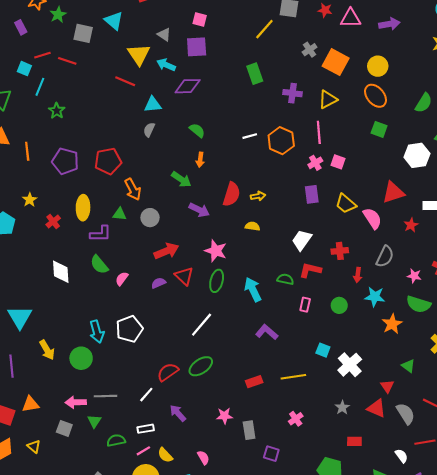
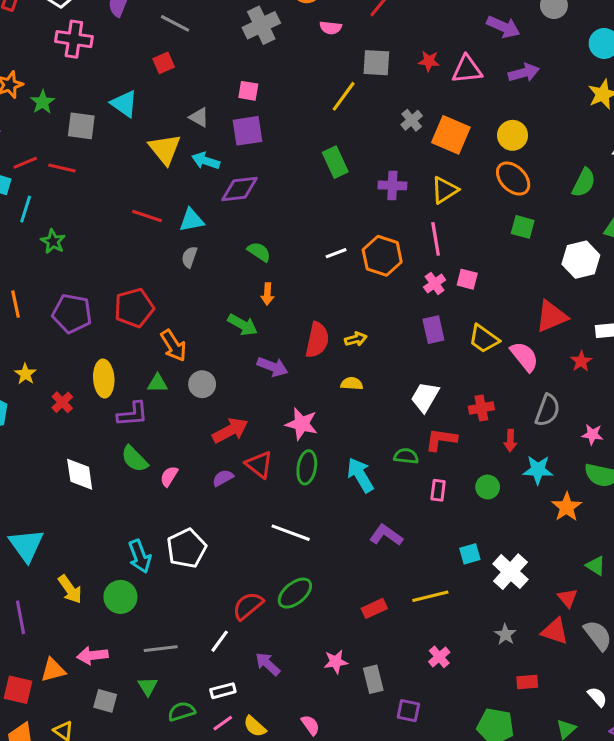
red line: (125, 81) -> (147, 216), moved
white line: (202, 325) -> (291, 533), turned 75
cyan square: (323, 350) -> (470, 554), turned -32
pink arrow: (76, 402) -> (92, 655), moved

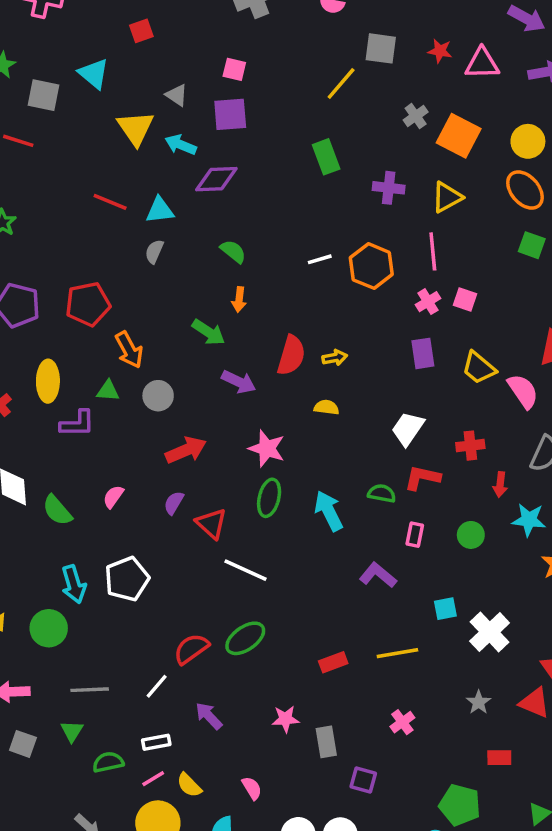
green semicircle: (135, 459) -> (57, 510), moved
red triangle: (259, 465) -> (211, 524), moved
purple semicircle: (223, 478) -> (174, 503), turned -35
purple L-shape: (386, 535) -> (378, 575), moved

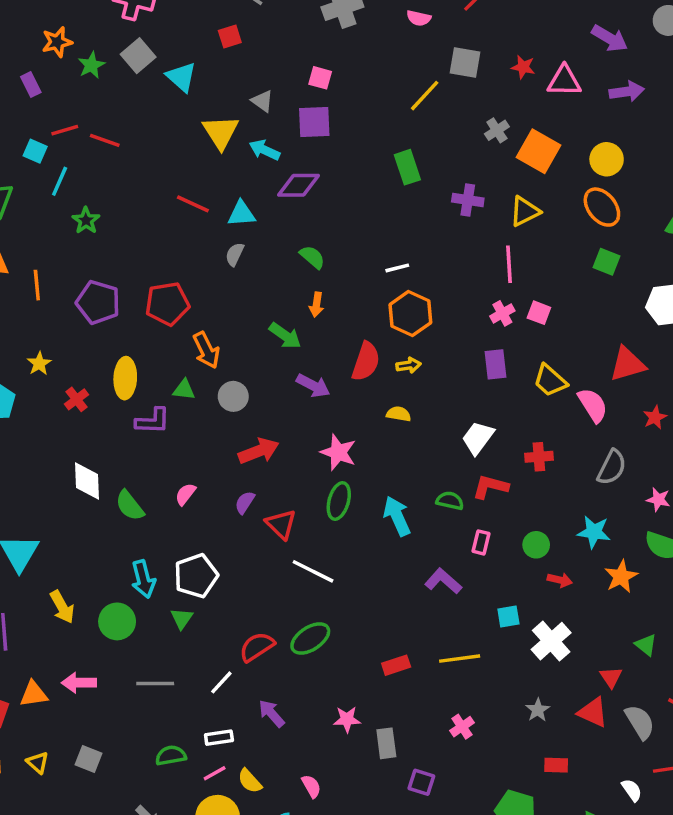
gray square: (44, 95) -> (138, 56), moved, turned 36
orange hexagon: (371, 266) -> (410, 314), moved
red arrow: (500, 485) -> (560, 580), moved, turned -85
green triangle: (72, 731) -> (182, 618), moved
gray square: (23, 744) -> (89, 759), moved

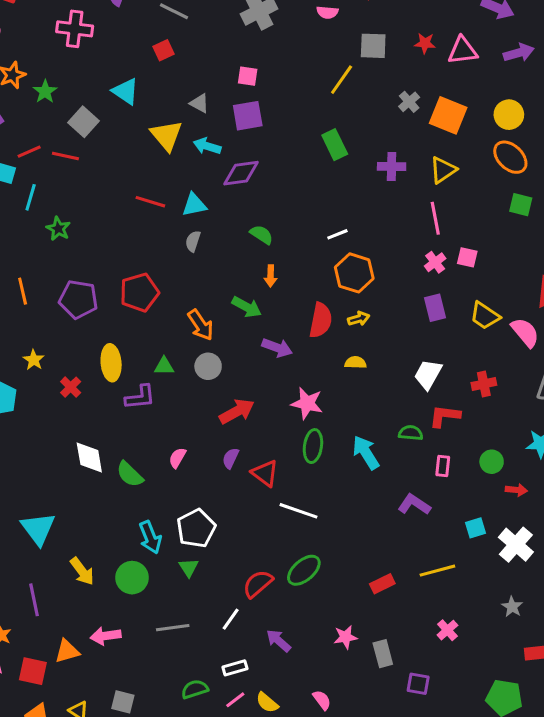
gray square: (138, 56) -> (83, 122), moved
orange arrow: (206, 350) -> (200, 325), moved

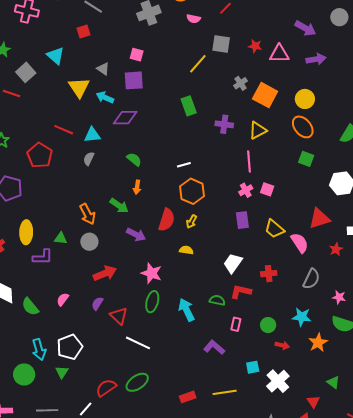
red pentagon: (139, 292) -> (40, 155), moved, turned -30
yellow arrow: (359, 319) -> (192, 222), turned 128

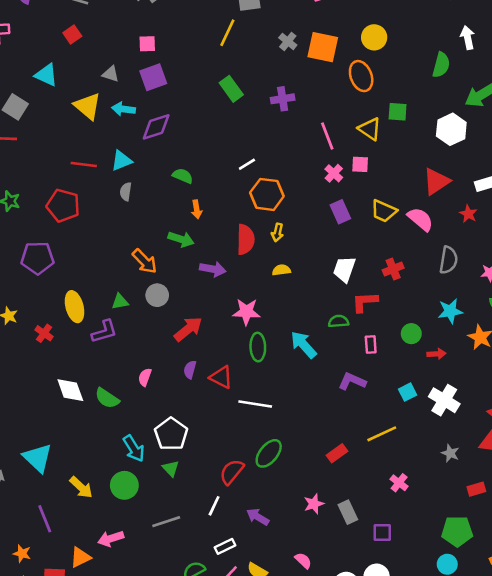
orange ellipse: (303, 127) -> (361, 76), moved, turned 35
yellow triangle: (258, 130) -> (370, 129), moved, turned -42

